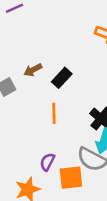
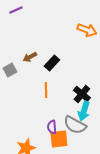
purple semicircle: (47, 162) -> (52, 127), moved, turned -32

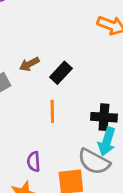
black cross: (82, 94) -> (104, 117), turned -36
purple semicircle: (52, 127) -> (34, 162), moved

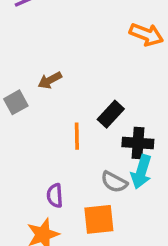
black rectangle: (61, 73) -> (111, 114), moved
gray semicircle: (94, 162) -> (114, 182), moved, size x0.7

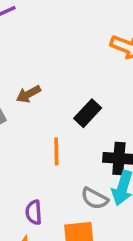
black rectangle: (111, 114) -> (88, 113), moved

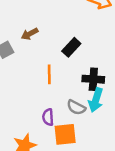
purple semicircle: (34, 212) -> (48, 117), moved

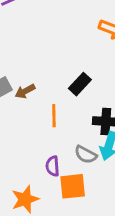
brown arrow: (30, 34) -> (25, 91), moved

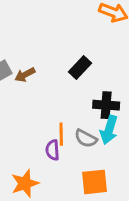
orange line: (54, 116) -> (61, 134), moved
orange square: (73, 186) -> (94, 182), moved

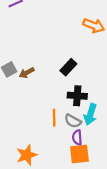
black cross: (106, 105) -> (77, 96), moved
purple semicircle: (52, 150) -> (77, 137), moved

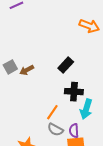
orange line: (54, 118) -> (52, 112), turned 35
gray semicircle: (73, 121) -> (55, 130), moved

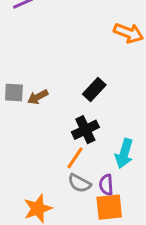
gray square: (10, 67) -> (14, 92), turned 32
black cross: (74, 92) -> (85, 130), moved, turned -30

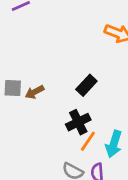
orange line: (75, 158) -> (88, 141), moved

